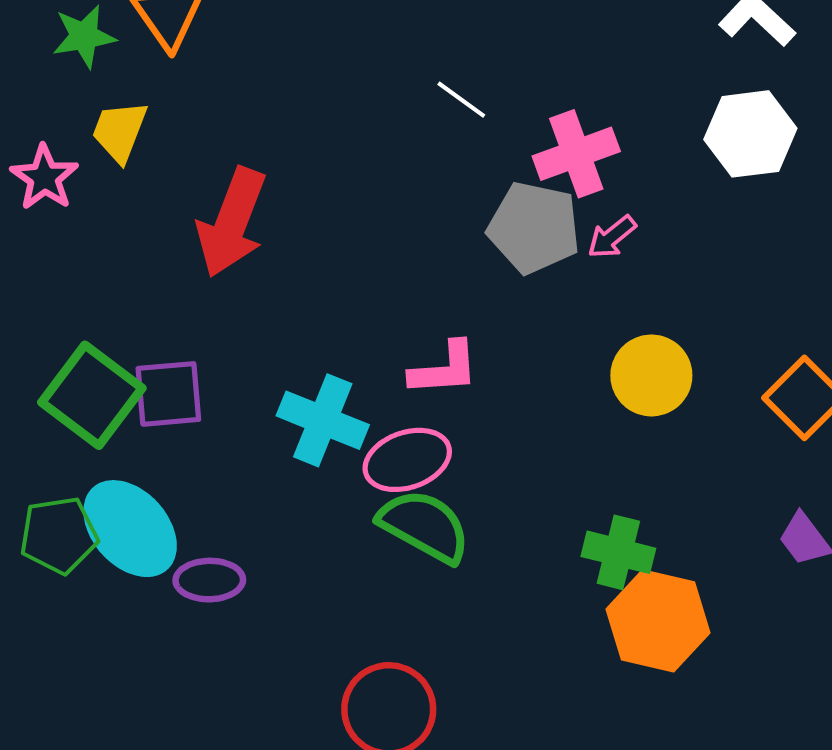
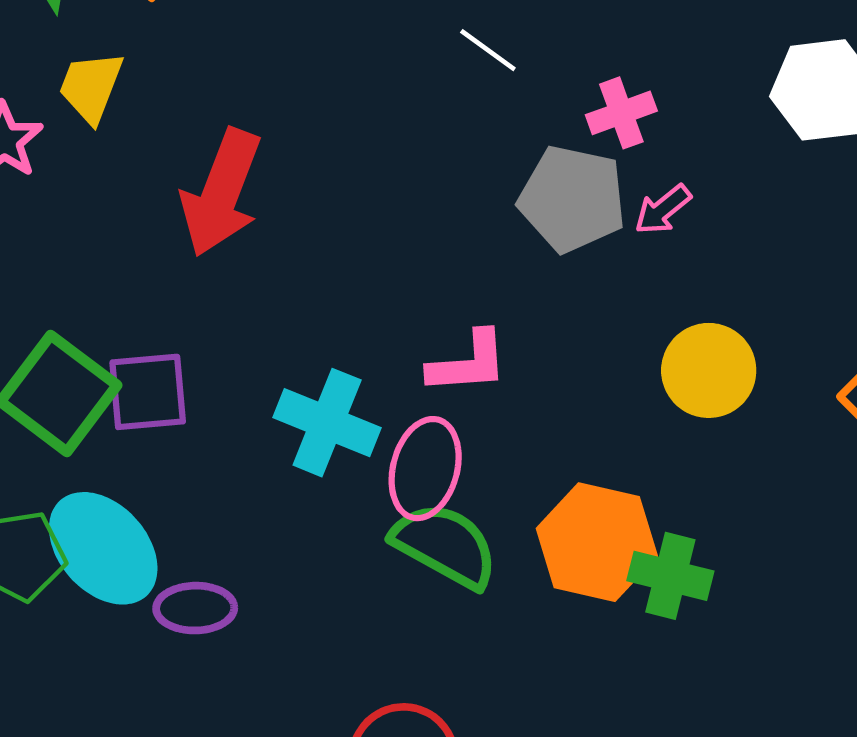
pink cross: (576, 154) -> (621, 113), size x0.7
pink ellipse: (407, 460) -> (425, 469), turned -56
orange hexagon: (658, 621) -> (597, 542), moved

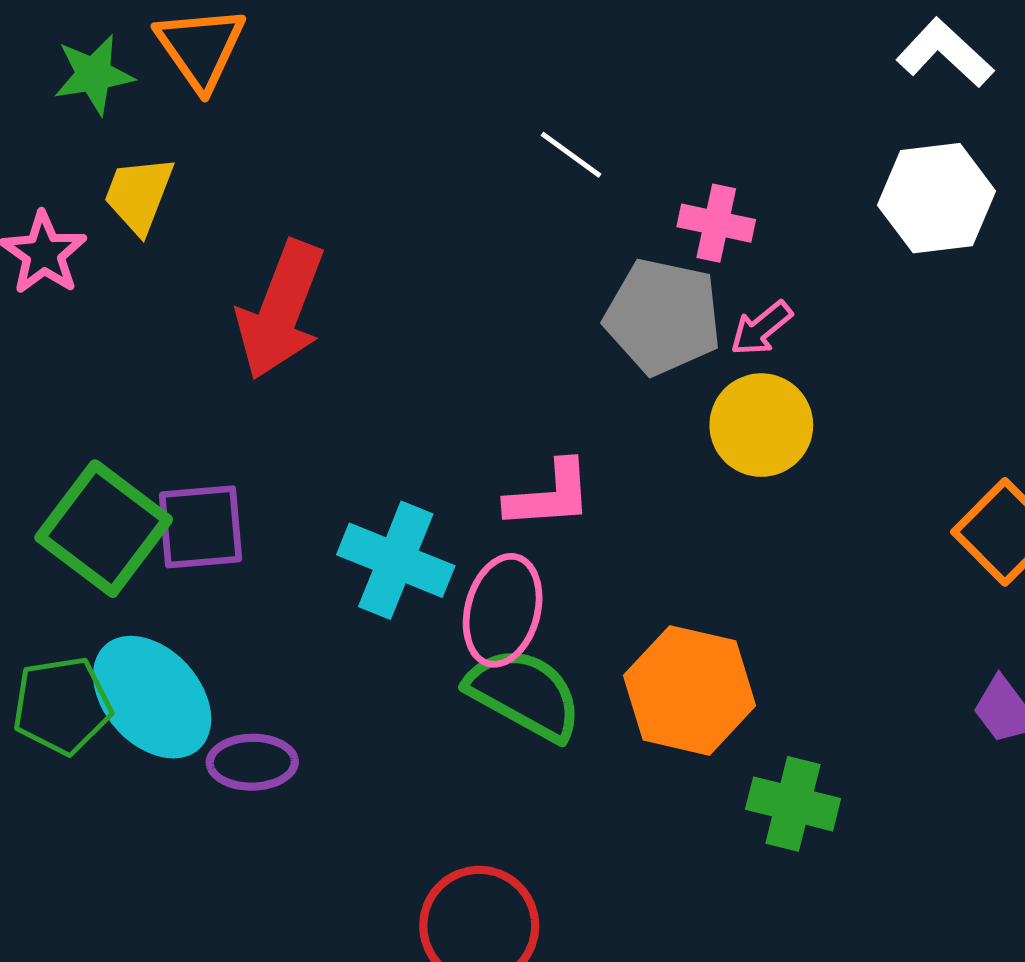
pink cross: (621, 113) -> (716, 223), turned 32
yellow circle: (709, 370) -> (761, 425), moved
green cross: (670, 576) -> (793, 804), moved

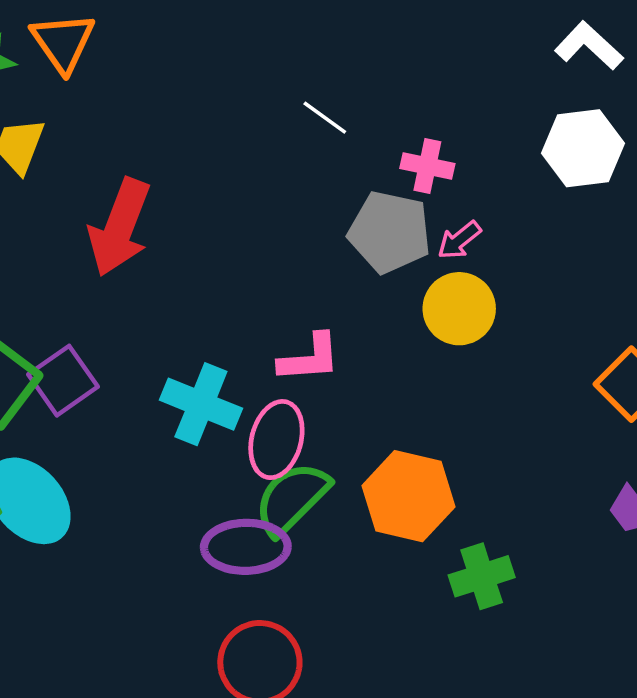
purple square: (201, 527) -> (63, 381), turned -30
green semicircle: (524, 694) -> (292, 498), turned -74
purple ellipse: (252, 762) -> (246, 547), moved, size x1.4
green cross: (793, 804) -> (482, 576), turned -32

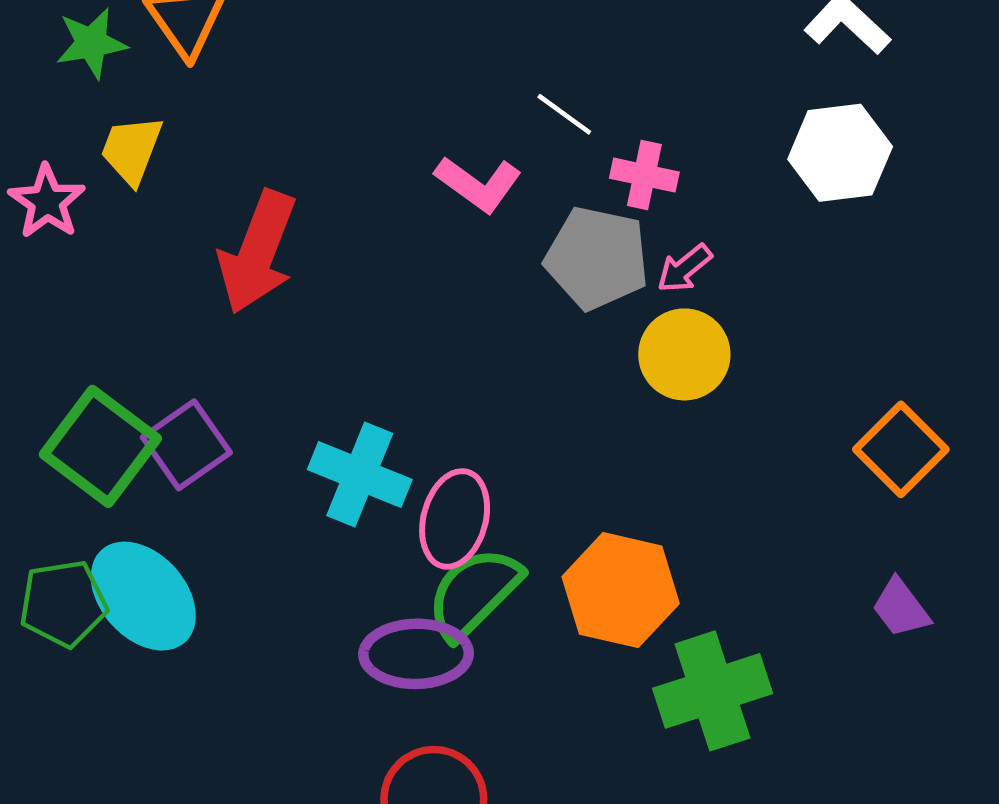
white line: (325, 118) -> (564, 114), moved
pink L-shape: (309, 358) -> (478, 184), moved, turned 40
green cross: (482, 576) -> (713, 691), size x1.4

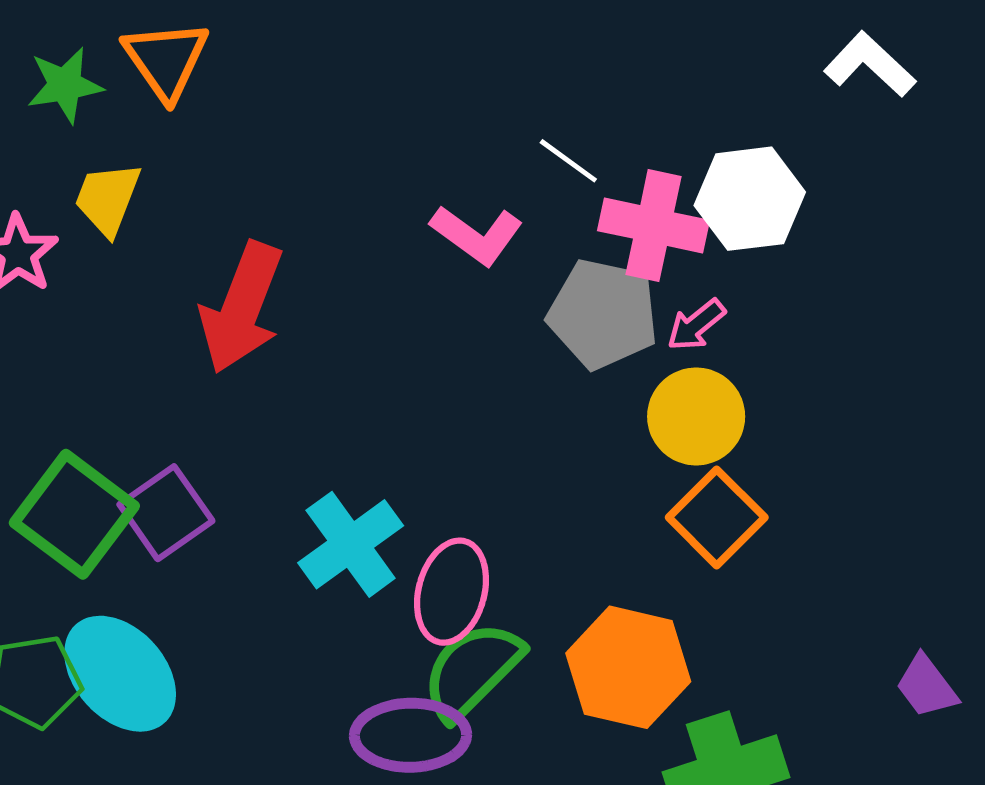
white hexagon: (840, 153) -> (750, 199), moved
pink cross: (644, 175) -> (654, 226), size x1.5
orange square: (901, 449) -> (717, 517), moved
cyan cross: (360, 474) -> (351, 544), turned 32

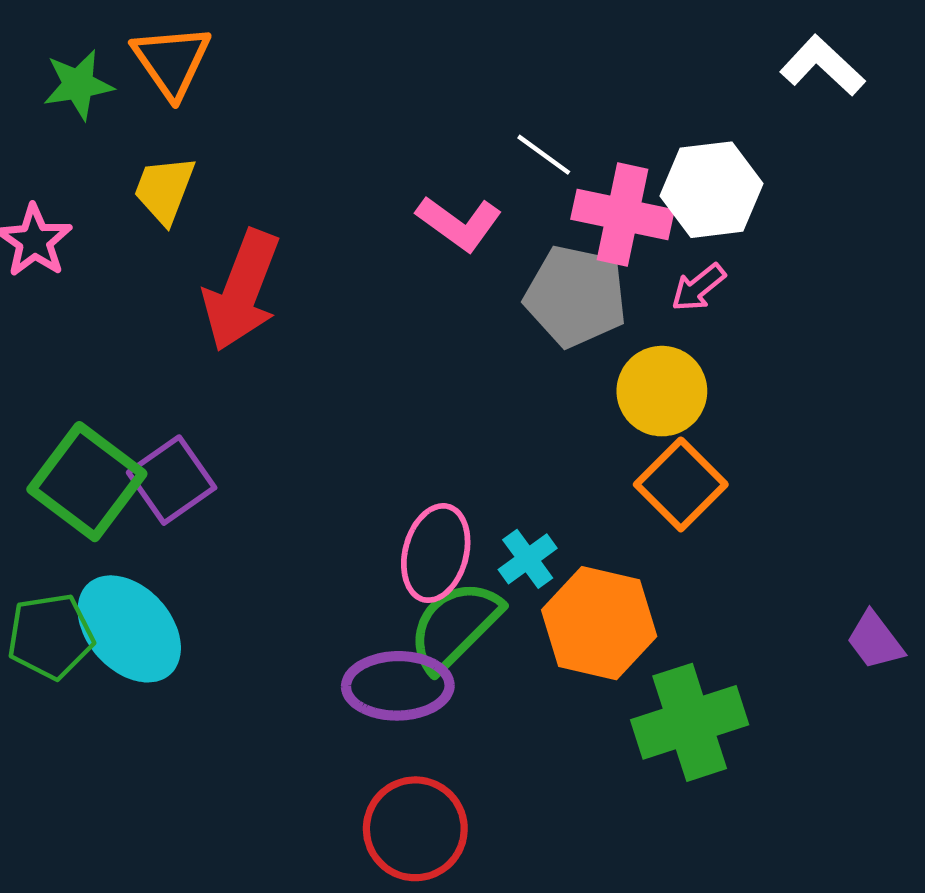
yellow trapezoid: (108, 199) -> (164, 190), moved
pink arrow: (696, 325) -> (698, 287), moved
cyan cross: (351, 544) -> (528, 559), moved, size x0.6

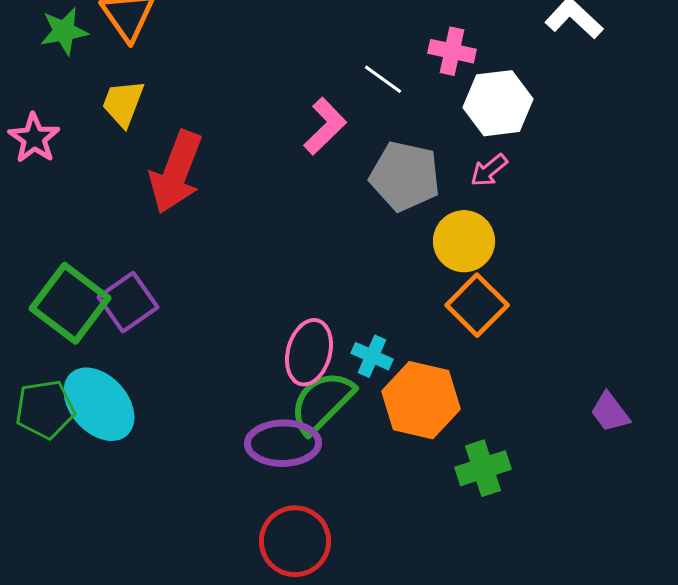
pink cross: (622, 215) -> (452, 51), moved, size x0.7
pink L-shape: (459, 223) -> (325, 126), turned -80
cyan cross: (528, 559) -> (372, 356), turned -30
green cross: (690, 722) -> (483, 468), size x0.7

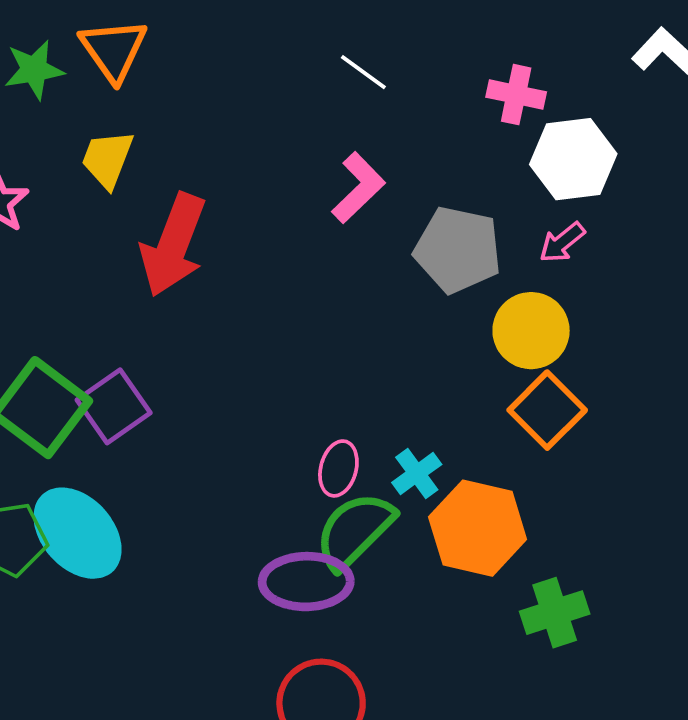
white line: (383, 79) -> (363, 72), moved
pink ellipse: (309, 352) -> (338, 468), size x0.7
cyan cross: (372, 356) -> (417, 473), turned 30

